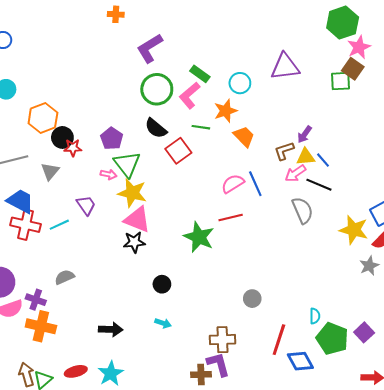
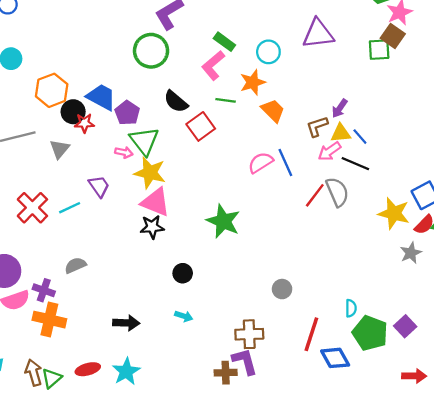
green circle: (157, 89) -> (151, 51), moved
blue trapezoid: (20, 201) -> (101, 97), moved
red line: (231, 218) -> (315, 195), moved, turned -40
red cross: (25, 225) -> (32, 208), turned 32

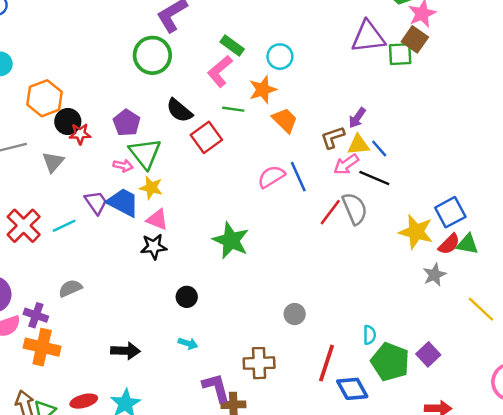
purple triangle: (318, 34) -> (368, 37), moved
blue trapezoid: (101, 97) -> (123, 202), moved
yellow star: (150, 173) -> (151, 188), size x0.7
pink triangle: (156, 202) -> (157, 220), size x0.7
purple L-shape: (245, 361) -> (216, 388), moved

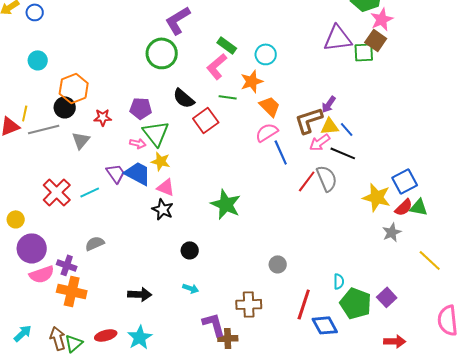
black circle: (68, 122) -> (65, 107), moved
purple pentagon: (127, 123) -> (141, 108), turned -30
brown L-shape: (333, 137) -> (309, 120), size x1.4
pink semicircle: (271, 177) -> (267, 132), moved
black star: (154, 247) -> (163, 209), turned 30

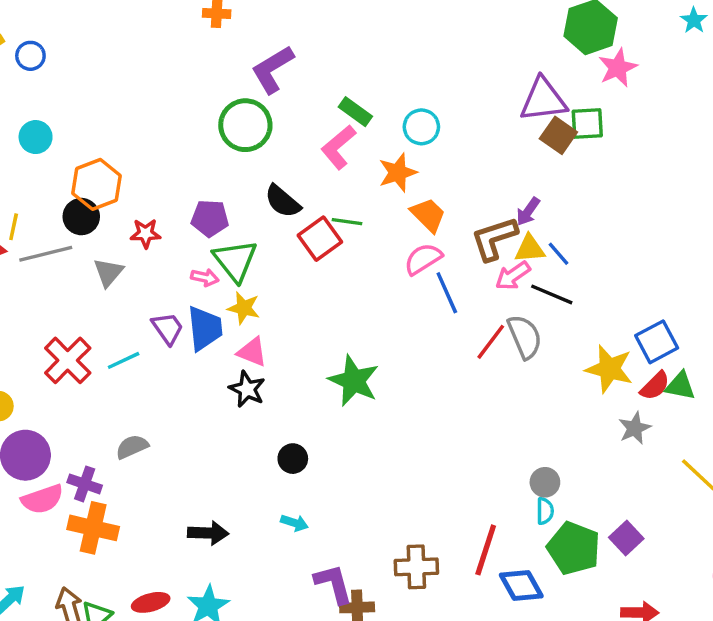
brown square: (376, 40) -> (558, 135), moved
green line: (228, 97) -> (347, 222), moved
blue trapezoid: (138, 173) -> (205, 328), turned 56
gray circle: (278, 264) -> (545, 482), moved
brown cross: (249, 304) -> (416, 567), moved

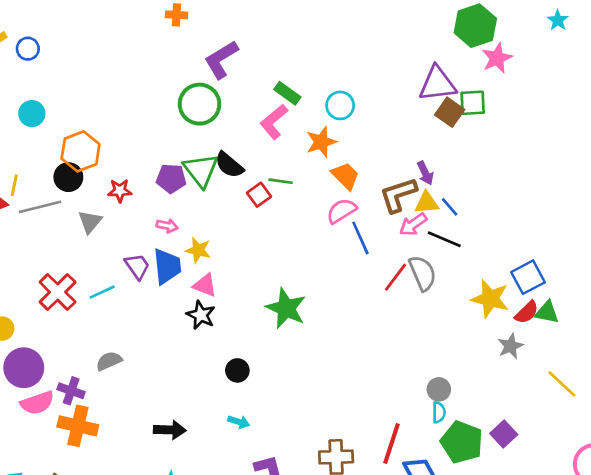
purple arrow: (528, 211) -> (425, 173), turned -60
red square: (320, 239) -> (259, 195), size x0.7
green triangle: (235, 261) -> (201, 170), moved

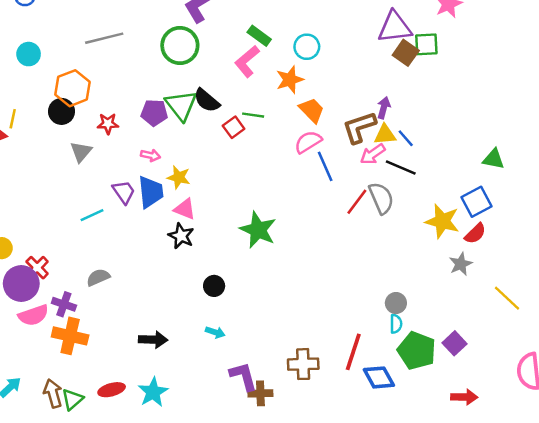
purple arrow: (425, 173) -> (384, 108), turned -140
gray line: (40, 207) -> (104, 38), moved
red cross: (58, 292) -> (37, 268), moved, size x0.7
green triangle: (547, 312) -> (494, 159), moved

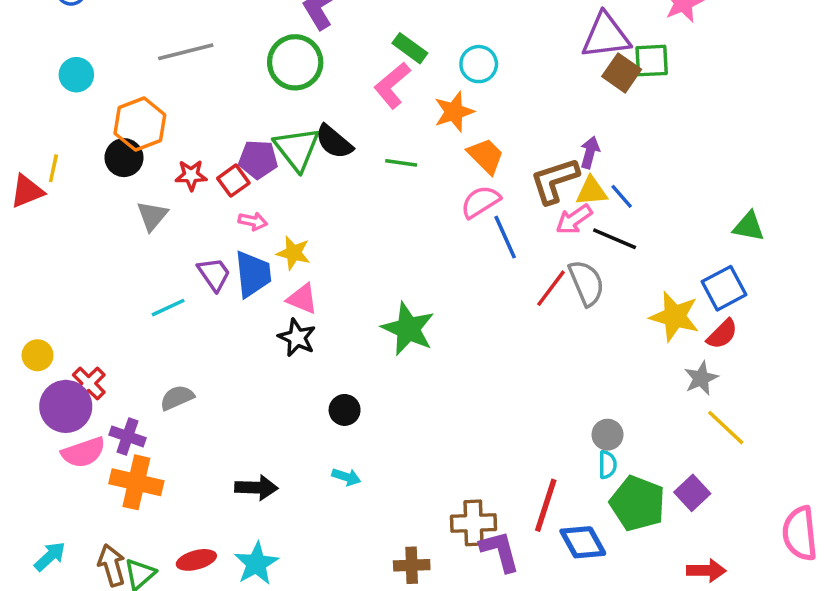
red square: (234, 127) -> (233, 181), moved
yellow line: (507, 298) -> (726, 428), moved
purple L-shape: (243, 376) -> (500, 551), moved

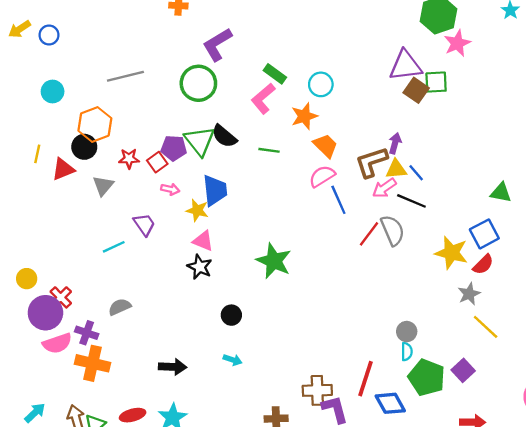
red triangle: (27, 191) -> (63, 169), moved
blue trapezoid: (253, 274) -> (215, 190), moved

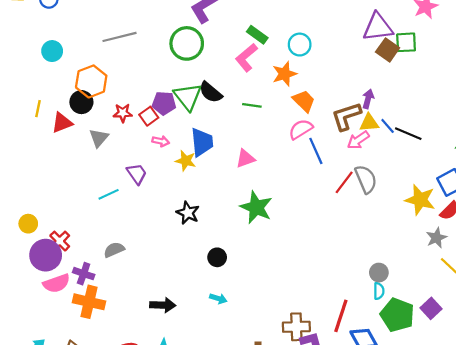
black line: (411, 201) -> (408, 134), moved
pink triangle: (203, 241) -> (245, 159), moved, turned -42

